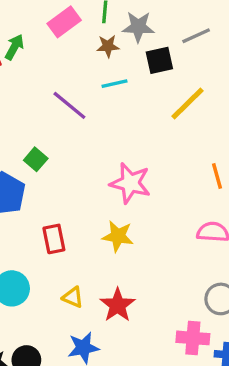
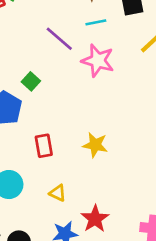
pink star: (130, 183) -> (98, 61), moved
red star: (118, 305) -> (95, 219), moved

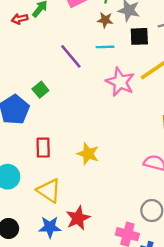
pink star: (98, 61) -> (120, 82), moved
yellow triangle: (58, 193) -> (49, 191), size x1.6

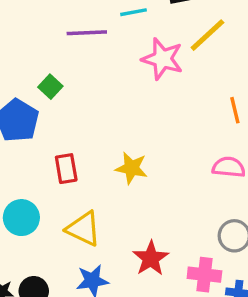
purple line: (71, 56) -> (87, 33), turned -44
red star: (78, 218) -> (151, 258), moved

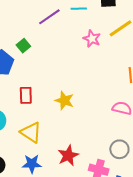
purple line: (87, 33) -> (49, 17), turned -40
pink star: (162, 59) -> (92, 39), size x0.7

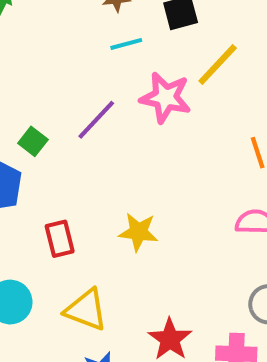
purple line: (49, 17) -> (96, 120), moved
pink star: (92, 39) -> (165, 97), size x1.4

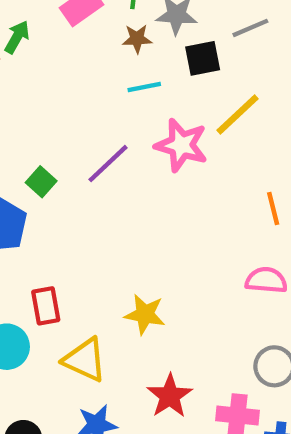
yellow star: (138, 232) -> (145, 314), moved
red rectangle: (60, 239) -> (46, 306), moved

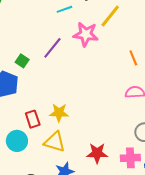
yellow star: (145, 314) -> (59, 113), moved
red star: (170, 396) -> (97, 153), turned -30

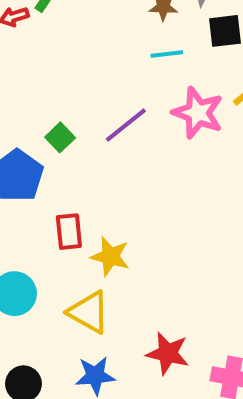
red rectangle: (33, 119) -> (69, 232), moved

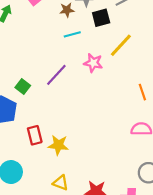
pink star: (198, 113) -> (93, 63), size x0.7
yellow triangle: (89, 312) -> (61, 183), moved, size x0.7

